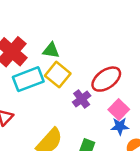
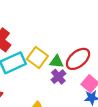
green triangle: (51, 50) -> (57, 62), moved

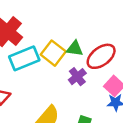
green triangle: (57, 62) -> (75, 49), moved

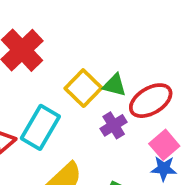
cyan rectangle: (24, 58) -> (40, 127), moved, turned -44

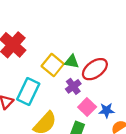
pink square: (164, 145) -> (87, 107), moved

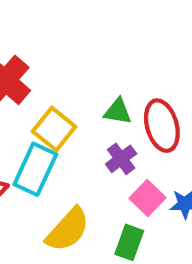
yellow square: (53, 65) -> (54, 129), moved
red ellipse: (95, 69) -> (162, 126), turned -70

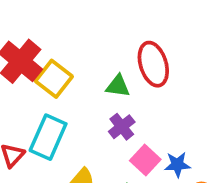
red ellipse: (162, 126) -> (153, 64), moved
yellow square: (54, 129) -> (54, 79), moved

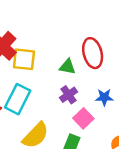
yellow square: (54, 79) -> (24, 59), turned -35
blue star: (177, 165) -> (104, 97), moved

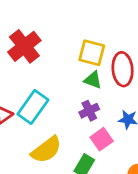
yellow square: (24, 59) -> (92, 53), moved

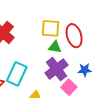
purple cross: (89, 111) -> (56, 69), size x1.6

